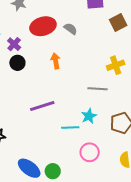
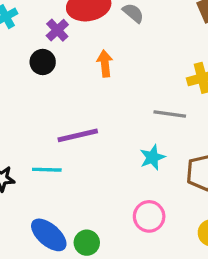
purple cross: (14, 44) -> (57, 30), moved
cyan line: (70, 128) -> (47, 170), moved

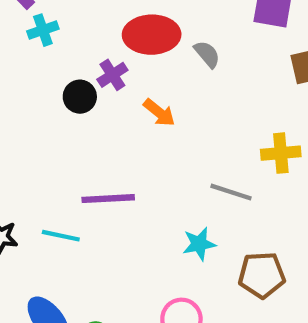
purple cross: (57, 30) -> (112, 75), moved
orange arrow: (105, 64) -> (159, 113), turned 125

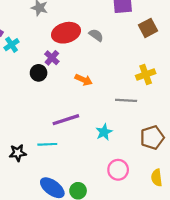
orange arrow: (159, 113) -> (84, 80), moved
cyan star: (199, 244) -> (104, 132), moved

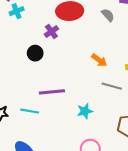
gray semicircle: (96, 35) -> (108, 15), moved
black circle: (39, 73) -> (35, 53), moved
orange arrow: (84, 80) -> (99, 60), moved

